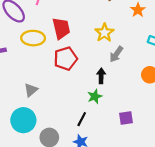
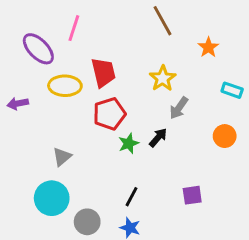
black arrow: (101, 76) -> (158, 138), turned 40
green star: (95, 96) -> (129, 143), moved

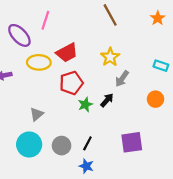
orange star: (208, 47) -> (158, 18), moved
red trapezoid: (103, 72) -> (67, 53), turned 75
purple square: (192, 195) -> (132, 142), size x1.5
gray circle: (87, 222) -> (62, 146), moved

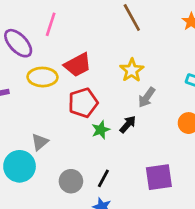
cyan circle: (29, 144) -> (20, 166), moved

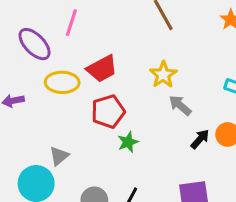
gray arrow: (147, 97) -> (180, 105), turned 95
black arrow: (128, 124) -> (200, 139), moved

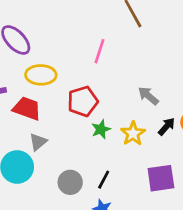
pink line: (71, 23) -> (99, 51), moved
red trapezoid: (102, 69) -> (27, 108), moved, turned -132
yellow star: (163, 75) -> (133, 133), moved

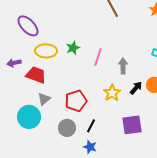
pink line: (99, 51) -> (98, 57), moved
gray arrow: (148, 96) -> (123, 66), turned 49
red pentagon: (83, 101) -> (76, 101), moved
green star: (101, 129) -> (73, 48), moved

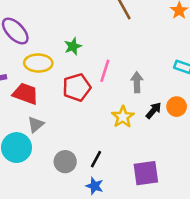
green star: (73, 48) -> (73, 46), moved
red pentagon: (76, 101) -> (77, 87), moved
purple square: (132, 125) -> (146, 173), moved

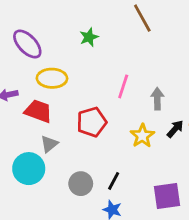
green star: (73, 46) -> (89, 37), moved
red pentagon: (77, 87) -> (92, 122), moved

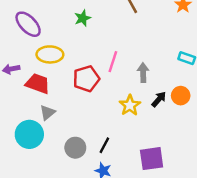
red pentagon: (92, 122) -> (86, 79), moved

